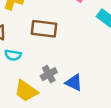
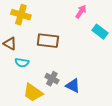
gray cross: (49, 74) -> (52, 79), turned -32

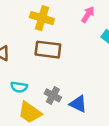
yellow cross: (21, 15) -> (42, 18), moved
cyan semicircle: (22, 63) -> (19, 87), moved

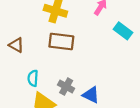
cyan semicircle: (19, 87) -> (33, 78), turned 84

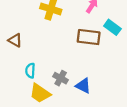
brown rectangle: (61, 42) -> (89, 37), moved

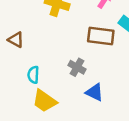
gray cross: (61, 78) -> (77, 67), moved

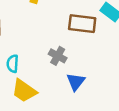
blue triangle: (95, 92) -> (76, 82), turned 42

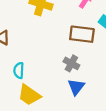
gray cross: (58, 56) -> (71, 63), moved

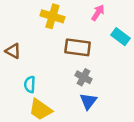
brown rectangle: (82, 34) -> (78, 47), moved

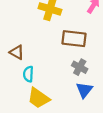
brown triangle: (13, 51) -> (17, 52), moved

